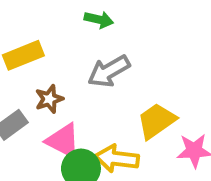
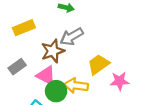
brown star: (49, 99) -> (53, 51), moved, size x1.5

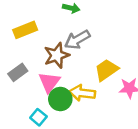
pink triangle: (46, 76) -> (49, 82), turned 40

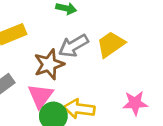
yellow trapezoid: (106, 70) -> (111, 44), moved

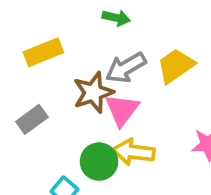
pink triangle: (40, 96) -> (122, 110), moved

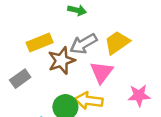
yellow rectangle: (43, 52) -> (40, 42), moved
pink triangle: (122, 110) -> (102, 72), moved

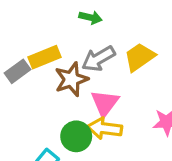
pink triangle: (102, 72) -> (105, 103), moved
gray rectangle: (20, 79) -> (18, 71), moved

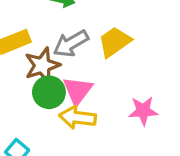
green circle: (76, 136) -> (49, 92), moved

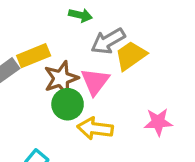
gray arrow: (71, 44) -> (108, 41), moved
pink triangle: (78, 91) -> (95, 82), moved

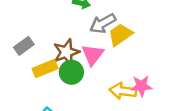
yellow rectangle: (34, 56) -> (45, 68), moved
yellow arrow: (95, 128) -> (123, 91), moved

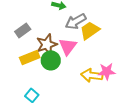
gray rectangle: (24, 46) -> (23, 30), moved

